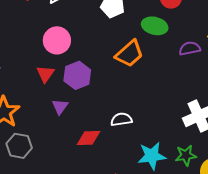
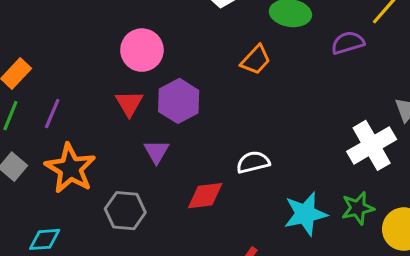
orange trapezoid: (129, 54) -> (256, 60), size x0.7
gray hexagon: (19, 146) -> (125, 211), moved

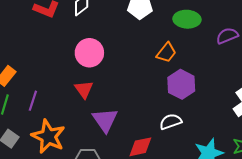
purple hexagon: (179, 101) -> (181, 84), moved
purple triangle: (156, 152) -> (105, 120), size x1.5

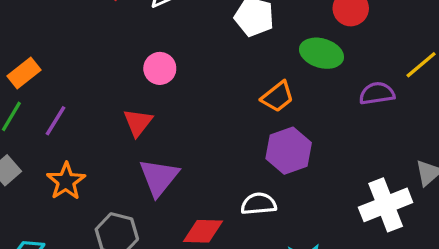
pink circle: (89, 53) -> (160, 68), size x0.7
orange star: (48, 136) -> (66, 181), size x0.7

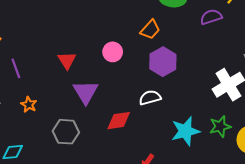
pink circle: (160, 68) -> (113, 52), moved
purple line: (56, 121) -> (16, 68), turned -42
orange star: (66, 181) -> (29, 104), size x0.7

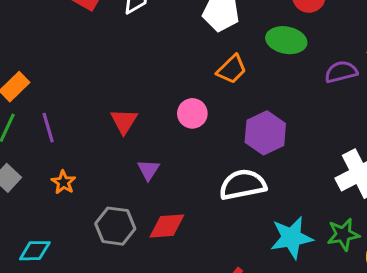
orange trapezoid: (150, 30) -> (232, 69), moved
purple triangle: (86, 92) -> (148, 170), size x0.6
white semicircle: (150, 98) -> (243, 185), size x1.4
red diamond: (119, 121) -> (167, 226), moved

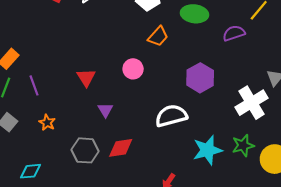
purple hexagon: (265, 133) -> (200, 78), moved

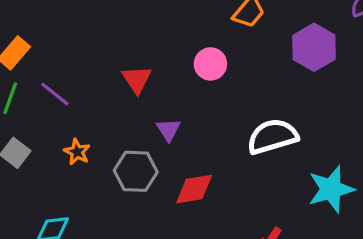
purple hexagon: (200, 78) -> (314, 47), moved
purple line: (34, 85) -> (55, 94), turned -30
gray hexagon: (85, 150) -> (136, 171), moved

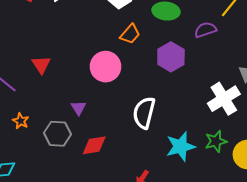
pink circle: (210, 64) -> (105, 67), size x1.5
red triangle: (137, 79) -> (41, 65), moved
white semicircle: (273, 136) -> (144, 113), turned -60

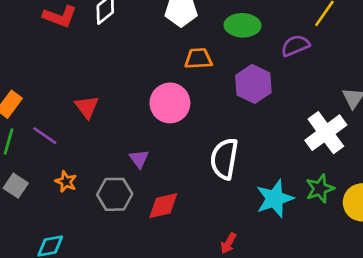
orange trapezoid: (130, 34) -> (198, 59), turned -130

